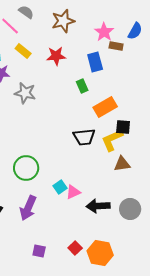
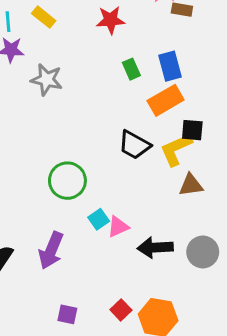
red star: (56, 56) -> (111, 20), moved
blue rectangle: (95, 62) -> (170, 66), moved
black trapezoid: (84, 137) -> (134, 145), turned 35
green circle: (26, 168) -> (67, 181), moved

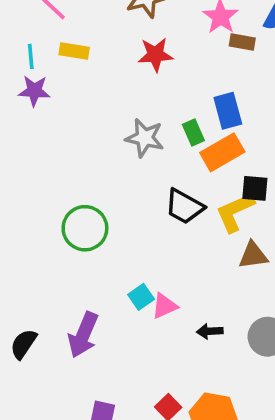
yellow rectangle: (44, 17) -> (74, 51), turned -30
green rectangle: (131, 69) -> (193, 132), moved
gray star: (47, 80) -> (145, 138), moved
green circle: (67, 181) -> (85, 228), moved
black arrow: (155, 248) -> (210, 331), size x0.6

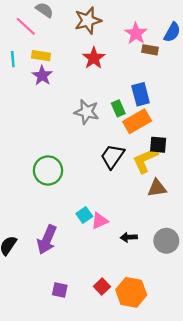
red star: (155, 55) -> (94, 58), turned -30
purple star: (34, 91) -> (42, 76), moved, turned 30
black trapezoid: (184, 207) -> (112, 156), turned 96

